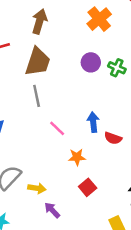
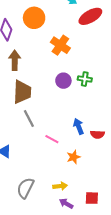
red square: (88, 187) -> (92, 198), moved, turned -32
yellow arrow: (37, 188) -> (60, 186), moved

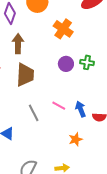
gray line: (29, 118) -> (34, 113), moved
pink line: (52, 139) -> (59, 106), moved

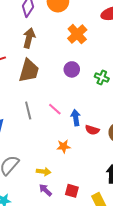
green cross: (87, 62) -> (102, 78), moved

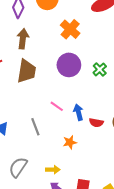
purple circle: (72, 69) -> (69, 65), size x1.5
green cross: (102, 78) -> (100, 69), turned 32
gray line: (28, 110) -> (35, 127), moved

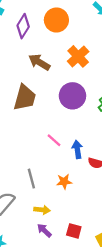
brown arrow: (23, 39) -> (39, 62), moved, turned -72
gray line: (35, 127) -> (31, 179), moved

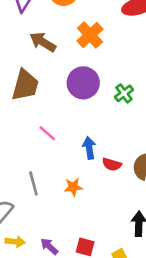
pink line: (54, 140) -> (47, 133), moved
yellow arrow: (42, 210) -> (15, 242), moved

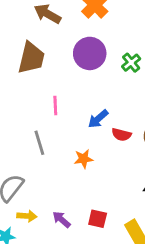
pink line: (47, 133) -> (55, 106), turned 48
blue arrow: (89, 148) -> (98, 119), turned -120
gray line: (33, 183) -> (39, 143), moved

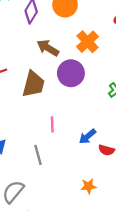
purple circle: (90, 53) -> (71, 73), moved
orange star: (83, 159) -> (89, 186), moved

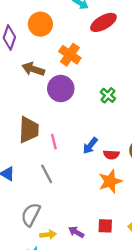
brown trapezoid: (33, 84) -> (29, 130), moved
orange star: (89, 186) -> (110, 181), moved, size x1.5

